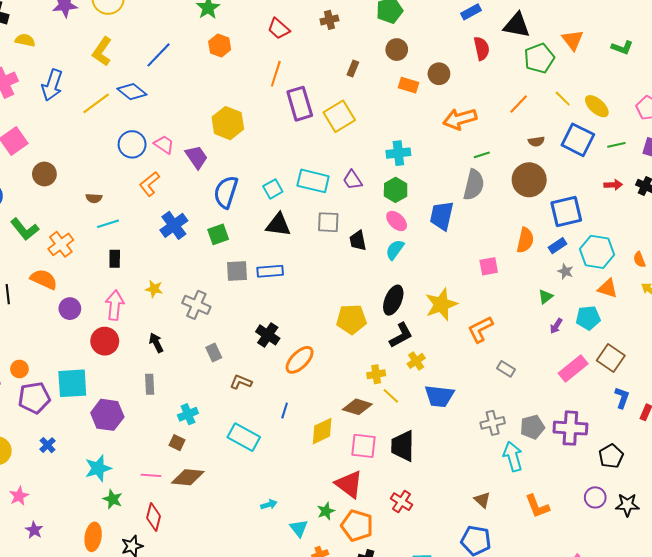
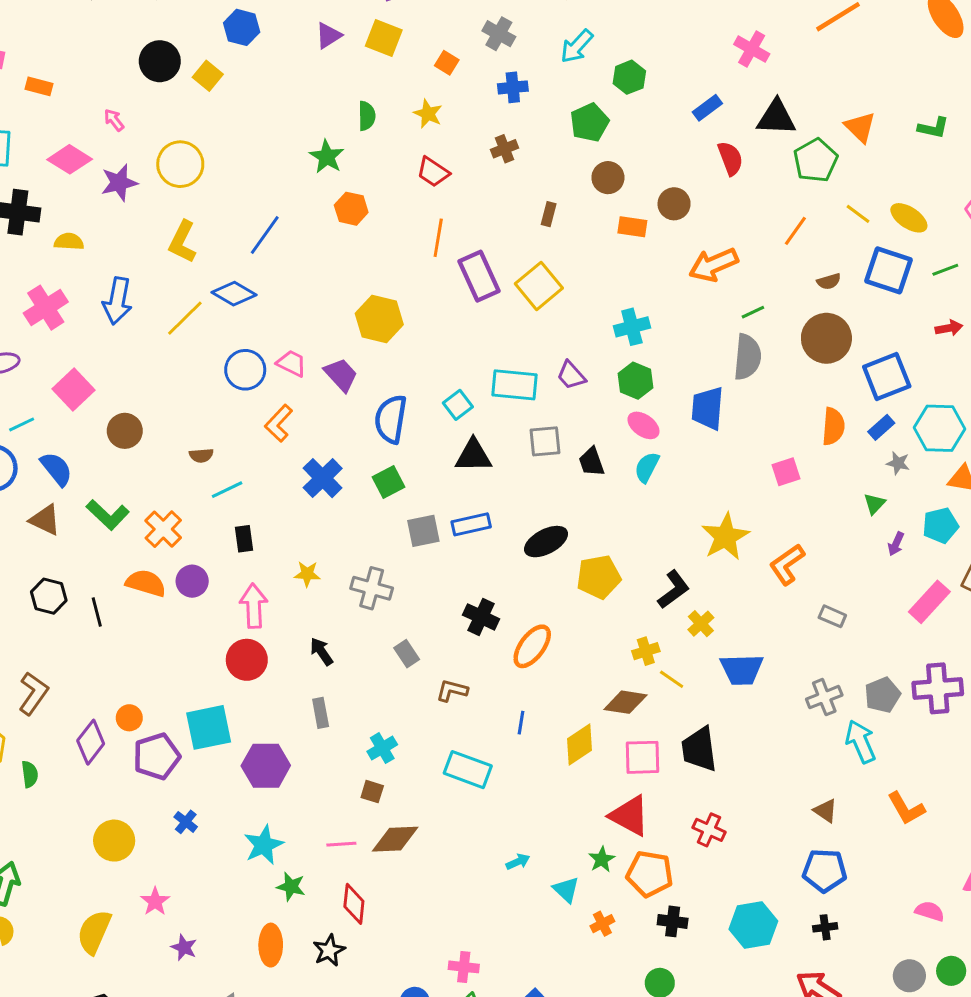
black ellipse: (393, 300) -> (546, 542), moved, turned 48
purple circle: (70, 309) -> (192, 581), moved

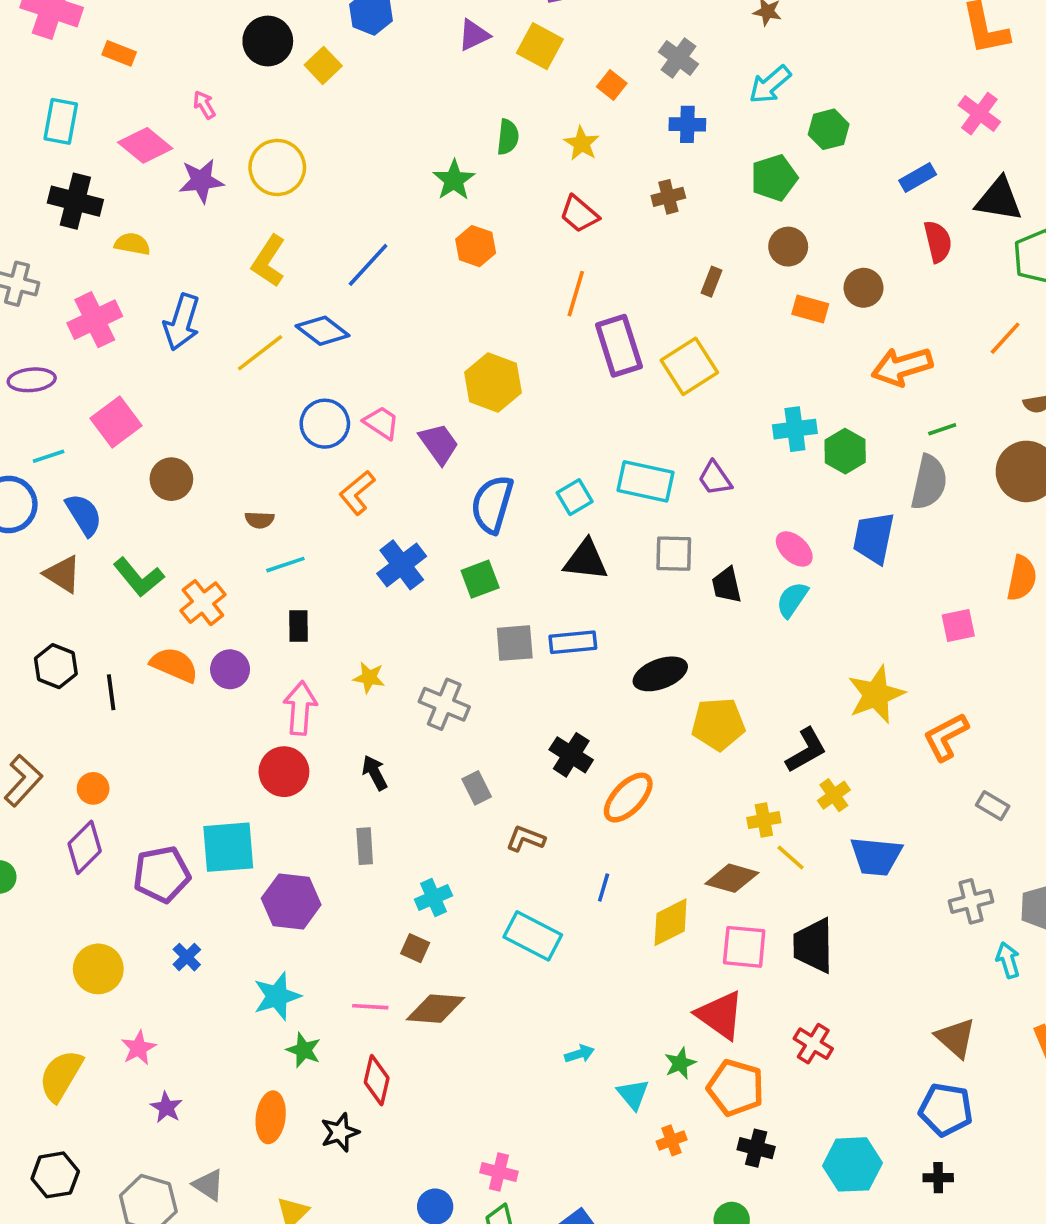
green hexagon: (636, 381) -> (845, 451), moved
orange circle: (129, 718) -> (93, 788), moved
cyan arrow: (861, 742) -> (1008, 960), size x0.7
brown triangle: (825, 811) -> (956, 1038), size x1.4

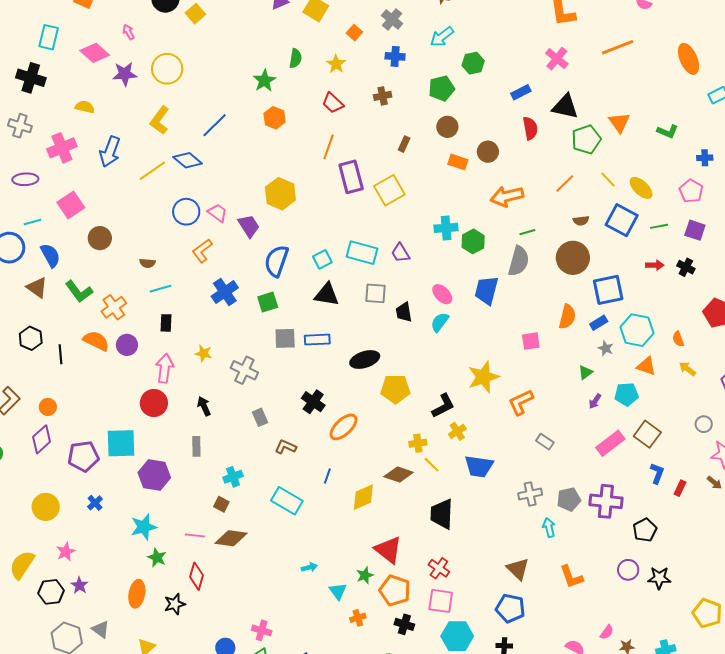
black cross: (75, 201) -> (31, 78), moved
pink square: (744, 947) -> (441, 601), moved
black hexagon: (55, 1175) -> (51, 592), moved

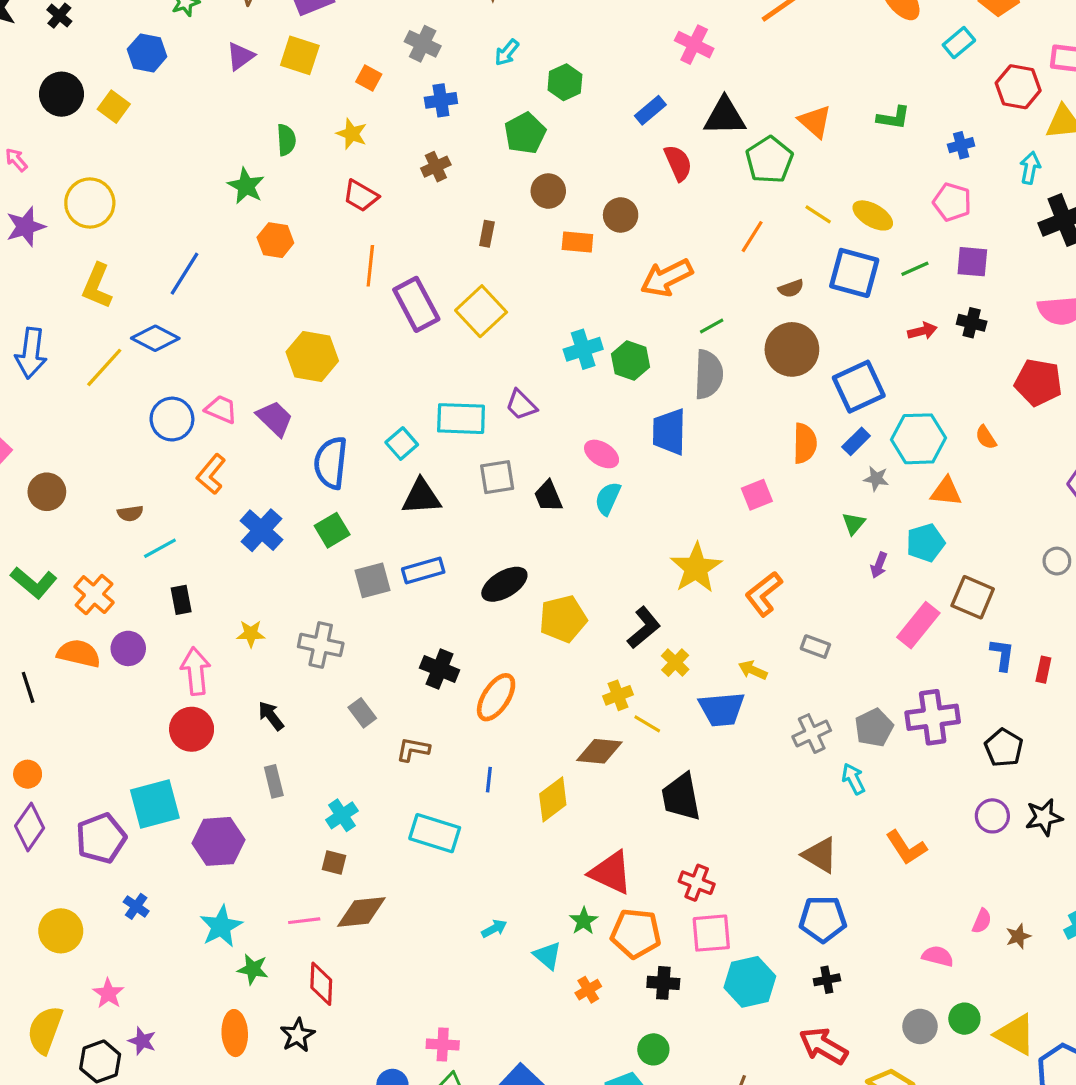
cyan arrow: (442, 37) -> (507, 53), size x0.7
yellow arrow: (687, 369) -> (753, 670), moved

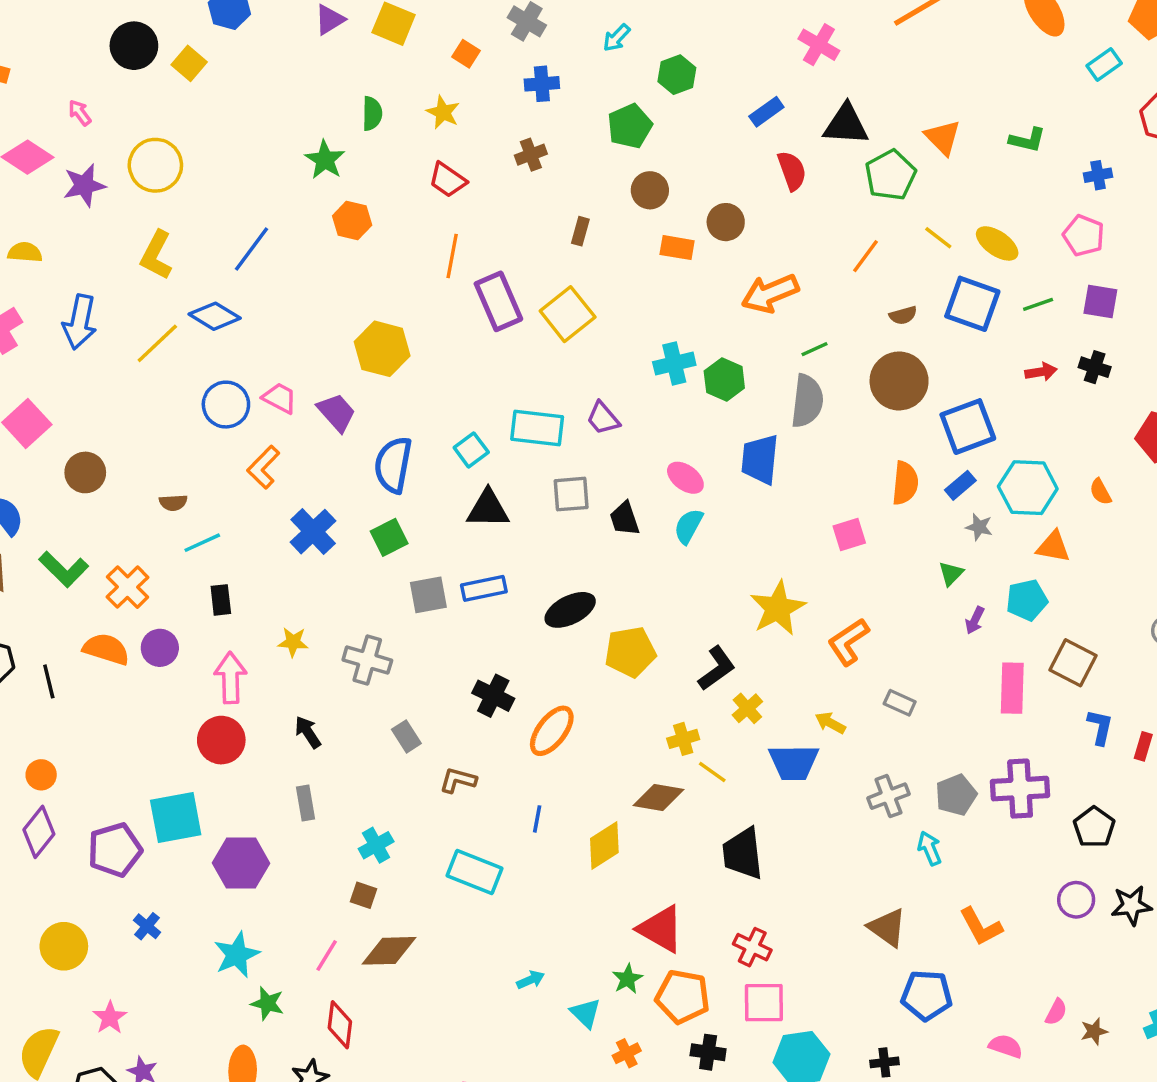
pink rectangle: (918, 625) -> (1012, 688), turned -42
blue pentagon: (823, 919) -> (927, 995), moved
pink line: (304, 921) -> (327, 955), turned -56

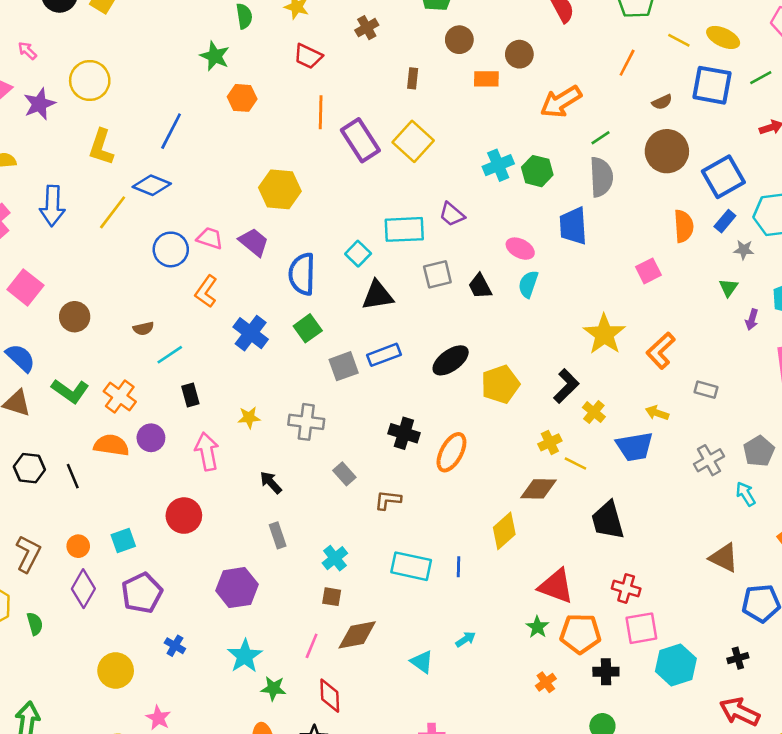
red circle: (221, 740) -> (184, 516), moved
cyan square: (176, 817) -> (123, 541), moved, size x0.6
blue line: (537, 819) -> (459, 567), moved
cyan triangle: (586, 1013) -> (422, 662), moved

